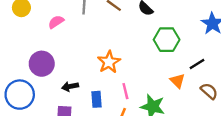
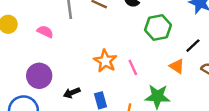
pink semicircle: (56, 22) -> (45, 32), turned 70
pink line: (125, 91) -> (133, 67), moved

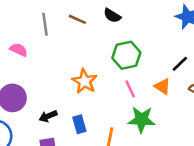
green hexagon: (158, 27) -> (126, 55), moved
pink line: (133, 67) -> (130, 89), moved

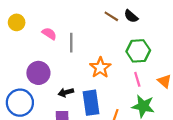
brown line: (77, 19) -> (111, 16), moved
gray line: (45, 24) -> (71, 43), moved
blue rectangle: (79, 124) -> (91, 103), size x1.6

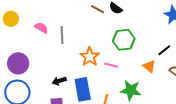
purple circle: (38, 73) -> (18, 63), moved
pink line: (137, 79) -> (111, 65), moved, turned -56

